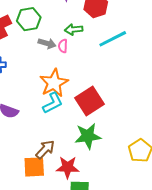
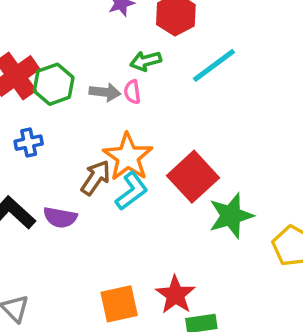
green hexagon: (29, 19) -> (54, 84), moved
green star: (88, 136) -> (231, 216), moved
brown arrow: (45, 149) -> (96, 178), moved
red star: (68, 167) -> (175, 295), turned -30

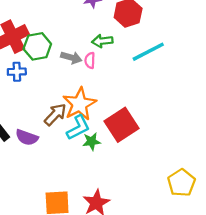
blue cross: (29, 143) -> (17, 72), moved
green star: (231, 216) -> (92, 142), moved, size x0.6

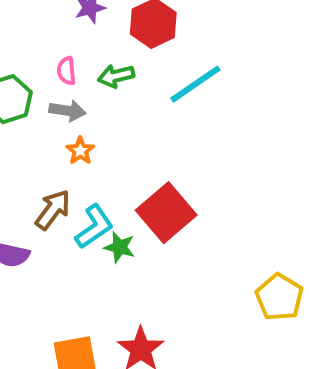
pink semicircle: (90, 60) -> (66, 71), moved
orange star: (80, 104) -> (80, 151), moved, size x0.5
green star: (92, 142) -> (120, 247), turned 30

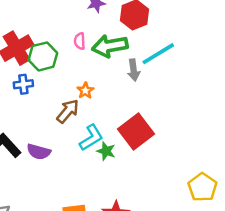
green arrow: (116, 76) -> (110, 46), size x1.6
gray arrow: (67, 111) -> (134, 70), moved, turned 70
brown arrow: (53, 210) -> (68, 111), moved

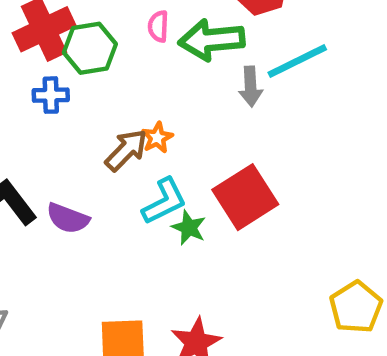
orange star: (85, 91) -> (157, 138), moved

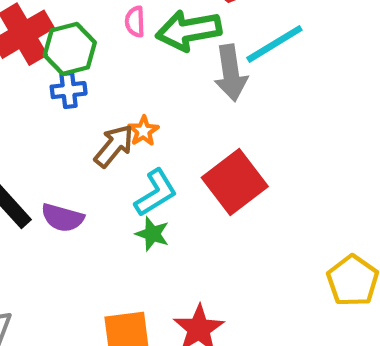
gray arrow: (251, 87) -> (231, 73), size x1.4
blue cross: (51, 95) -> (69, 90), moved
green star: (189, 228) -> (152, 234), moved

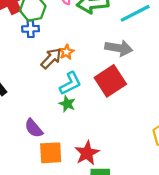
gray arrow: (231, 73) -> (119, 48), moved, turned -76
purple semicircle: (62, 218) -> (34, 128), moved, turned 30

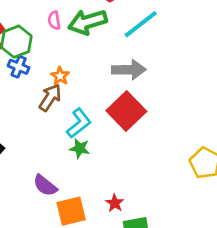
blue cross: (31, 29) -> (19, 67), turned 35
orange star: (66, 52) -> (60, 76), moved
red star: (87, 153) -> (115, 203), size x0.6

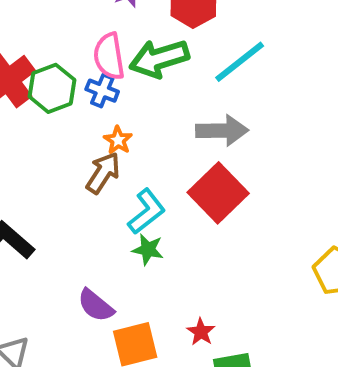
pink semicircle: (54, 20) -> (109, 56), size x1.6
blue cross: (19, 67) -> (102, 91), moved

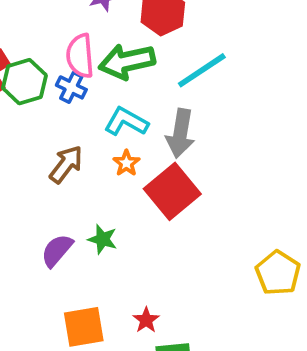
gray arrow: (222, 131) -> (180, 133), turned 96
orange star: (118, 140) -> (126, 163), moved
cyan L-shape: (147, 211) -> (126, 122), moved, turned -117
purple semicircle: (96, 305) -> (57, 250), moved, turned 87

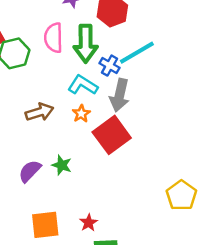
green arrow: (127, 62) -> (86, 44), turned -81
blue cross: (71, 87) -> (109, 66), moved
brown arrow: (66, 164) -> (40, 112), turned 32

